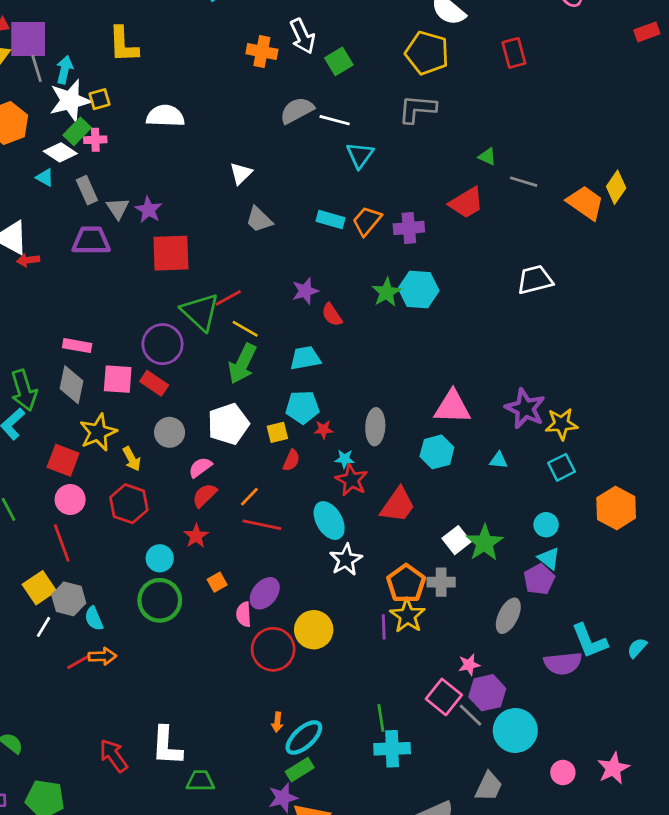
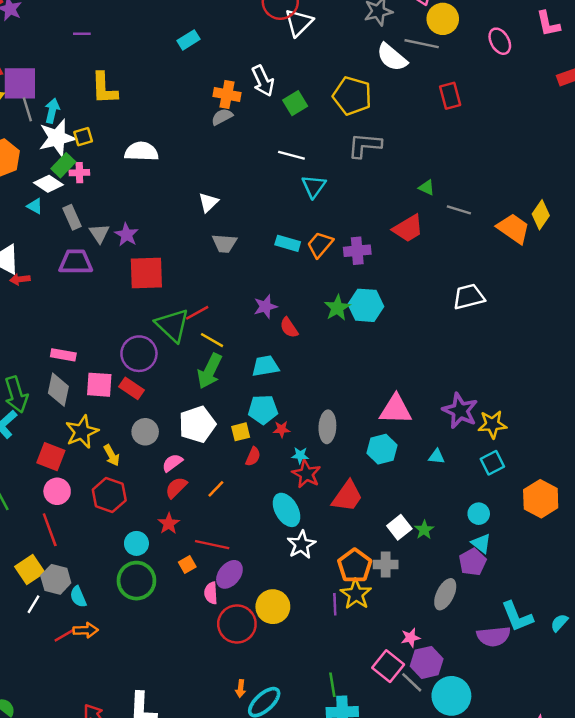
yellow pentagon: (427, 53) -> (352, 96), moved
gray semicircle: (297, 110) -> (222, 117), moved, size x0.7
gray trapezoid: (259, 220) -> (224, 243), turned -40
red line: (262, 525) -> (212, 545), moved
green star: (484, 543) -> (424, 530), size x0.6

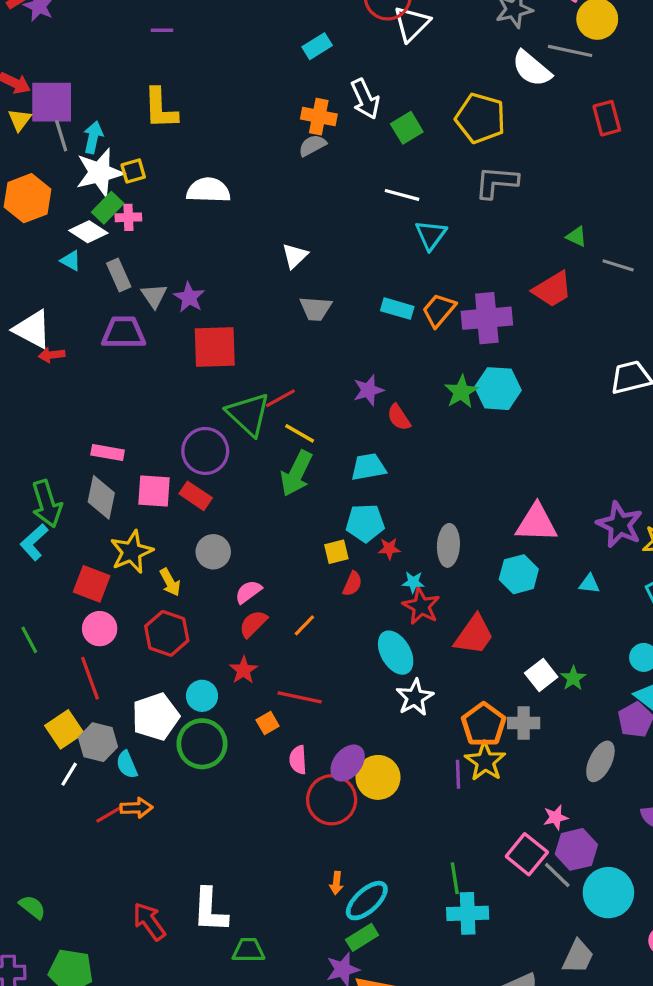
purple line: (82, 34) -> (162, 30), moved
cyan rectangle: (189, 40) -> (317, 46), moved
purple cross: (357, 251) -> (487, 318), size x1.4
white pentagon: (197, 424) -> (156, 717), moved
purple ellipse: (229, 574) -> (348, 763), moved

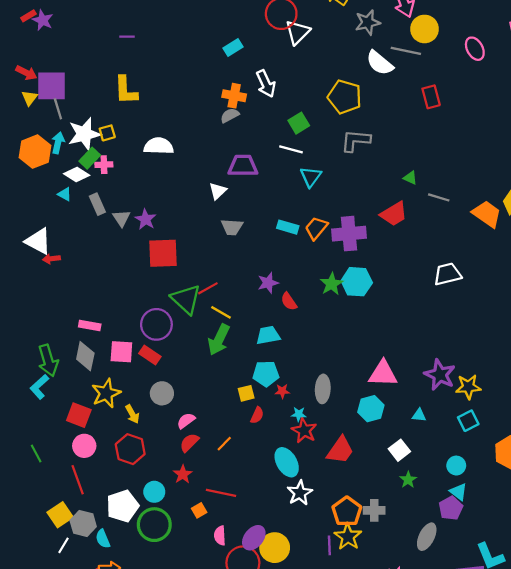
green square: (407, 128) -> (299, 123), moved
cyan arrow: (93, 137) -> (58, 143), moved
purple trapezoid: (124, 333) -> (243, 166), moved
white square: (541, 675) -> (399, 450), moved

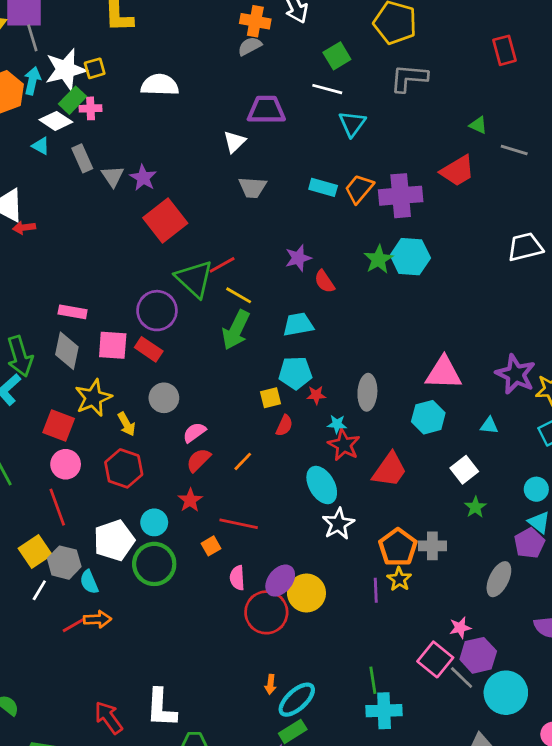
red rectangle: (431, 97) -> (504, 50), moved
red square: (163, 253) -> (165, 221), turned -36
yellow star: (348, 537) -> (399, 579), size x0.7

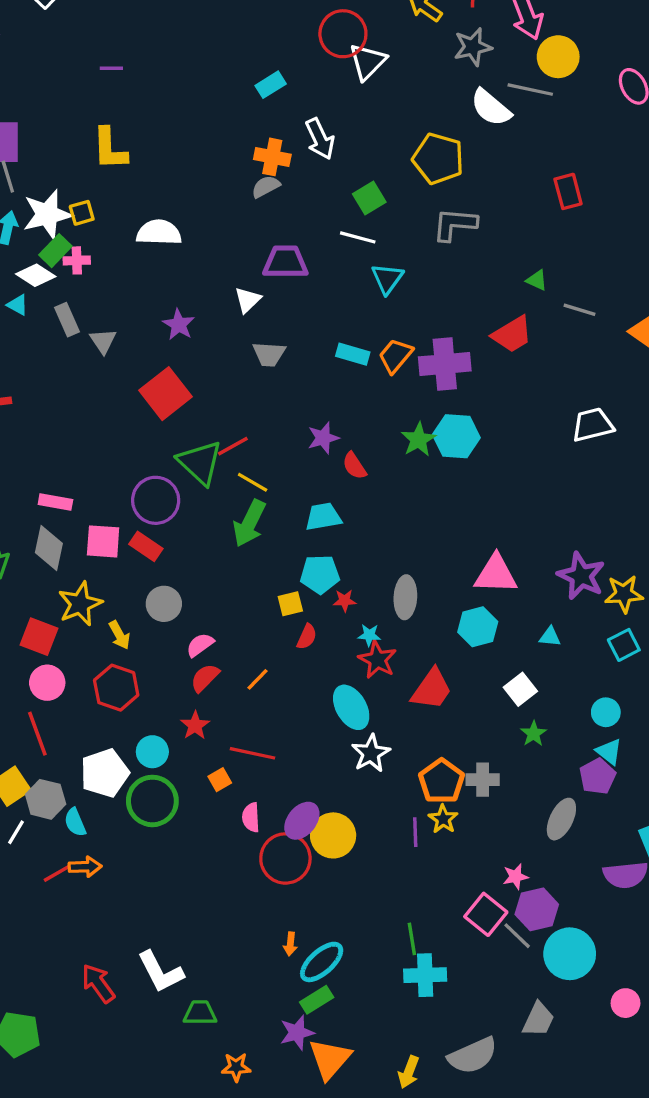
purple star: (143, 178) -> (179, 325), moved
white L-shape: (161, 708) -> (161, 972), turned -30

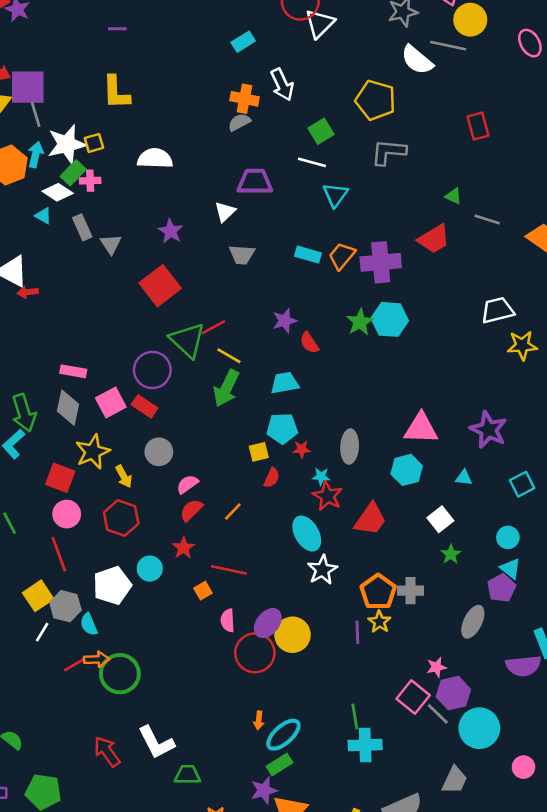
pink square: (103, 541) -> (111, 402), turned -32
yellow star: (624, 594) -> (522, 345), moved
green circle: (152, 801) -> (120, 674), moved

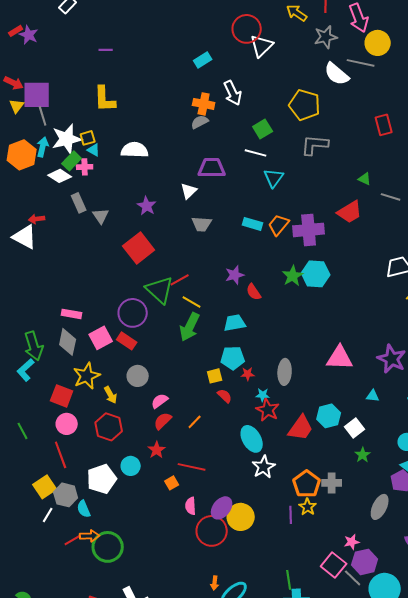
cyan triangle: (43, 216) -> (94, 150), moved
red arrow: (28, 292) -> (37, 219), moved
cyan hexagon: (407, 470) -> (329, 416), moved
red semicircle: (272, 478) -> (225, 396), turned -70

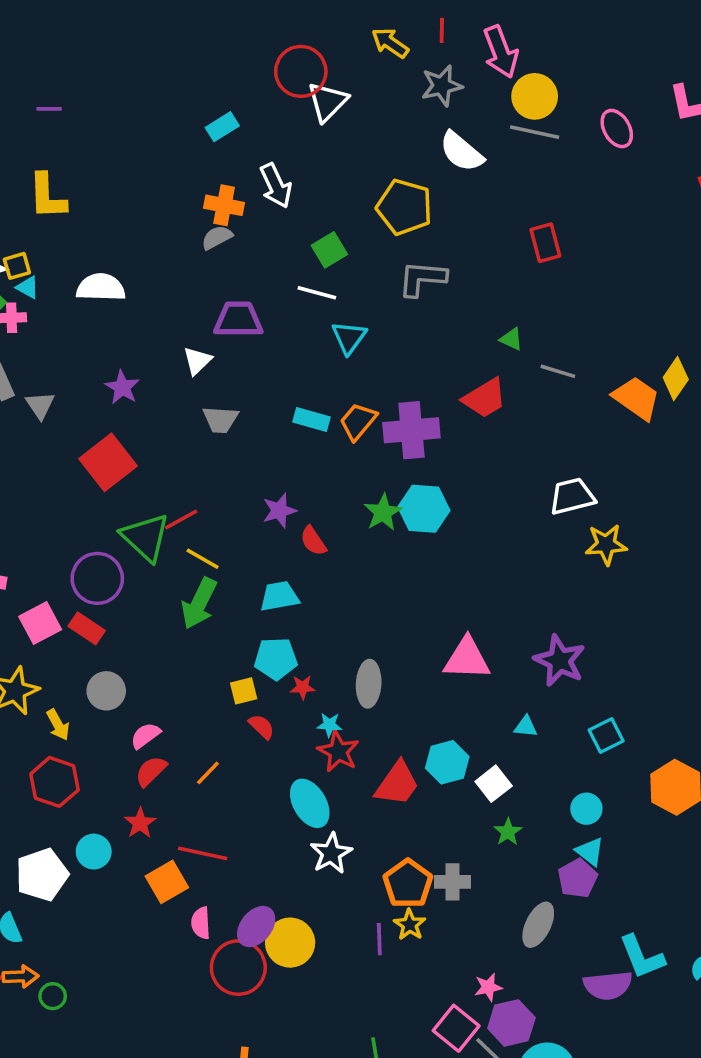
gray line: (361, 63) -> (535, 132), moved
orange square: (172, 483) -> (167, 882), size x1.6
green circle: (108, 547) -> (53, 996), size x0.5

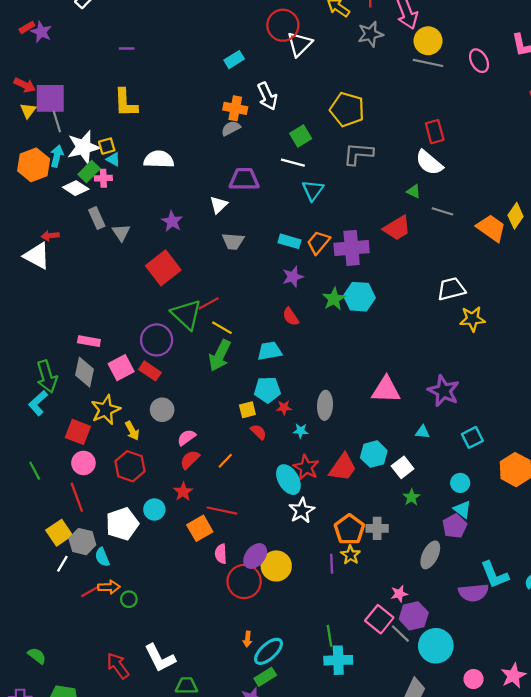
white semicircle: (461, 152) -> (429, 163), moved
purple star: (279, 511) -> (293, 277), moved
red star: (338, 752) -> (306, 467), moved

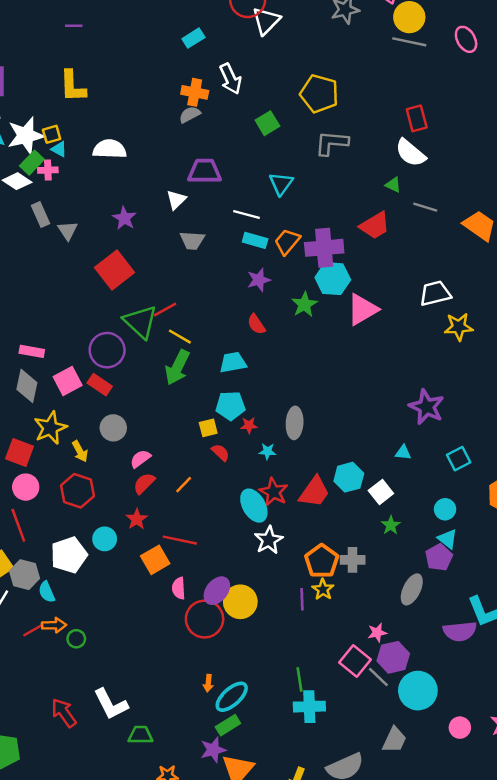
white line: (293, 163) -> (246, 214), moved
cyan hexagon: (359, 297) -> (333, 279), moved
pink triangle: (386, 390) -> (362, 309), moved, turned -32

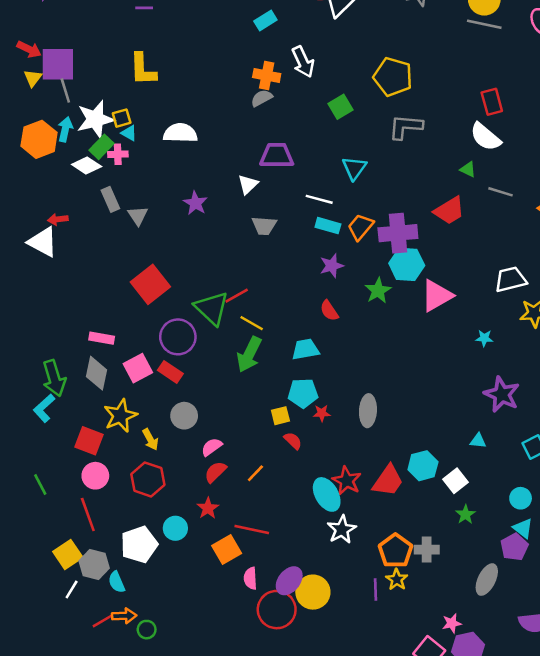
red square: (114, 270) -> (150, 284), moved
cyan star: (267, 451) -> (484, 338), moved

